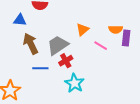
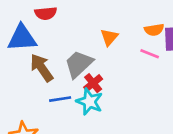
blue triangle: (20, 20) -> (22, 38), size x1.6
pink line: (101, 46) -> (150, 54), moved
cyan star: (75, 83) -> (89, 102), moved

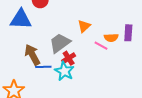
orange semicircle: (154, 30) -> (111, 38), moved
pink line: (150, 54) -> (101, 46), moved
brown arrow: (42, 68) -> (32, 55), moved

